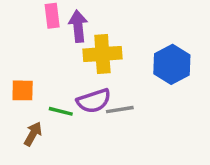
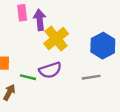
yellow cross: (102, 54) -> (56, 39), turned -35
gray line: (120, 110) -> (91, 77), moved

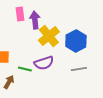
blue hexagon: (103, 46) -> (76, 41), moved

